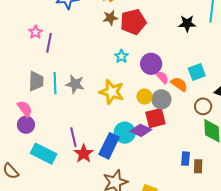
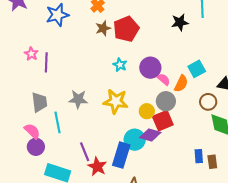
cyan line: (55, 83) -> (57, 122), moved
orange semicircle: (179, 84) -> (181, 84), turned 90
yellow circle: (144, 97) -> (147, 111), moved

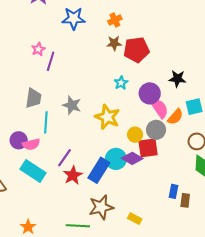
black star: (180, 22) -> (177, 79), moved
pink semicircle: (164, 79) -> (159, 108), size x1.5
pink semicircle: (32, 131) -> (31, 144), moved, turned 108
purple line: (85, 152) -> (64, 158), turned 42

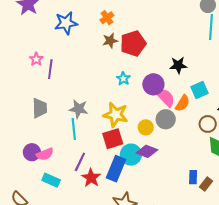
cyan line: (46, 122) -> (74, 129), moved
red square: (148, 148) -> (113, 139), moved
cyan rectangle: (33, 171) -> (51, 180), size x0.7
brown rectangle: (185, 200) -> (206, 184), turned 40

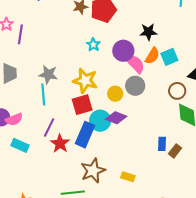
orange semicircle: (183, 103) -> (152, 56), moved

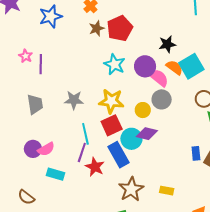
cyan star: (93, 45) -> (114, 64), size x1.5
orange semicircle: (152, 56) -> (174, 67), turned -78
cyan square: (169, 57) -> (191, 66), size x1.4
cyan line: (43, 94) -> (85, 134), moved
blue rectangle: (85, 135) -> (118, 155), turned -45

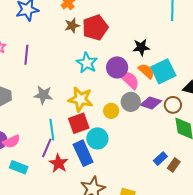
purple line: (41, 64) -> (26, 55), moved
purple diamond: (147, 134) -> (151, 103), moved
blue rectangle: (196, 153) -> (160, 159), turned 48

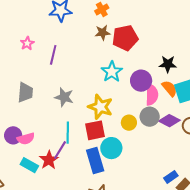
pink semicircle: (130, 80) -> (152, 95), turned 40
red star: (59, 163) -> (49, 160), moved

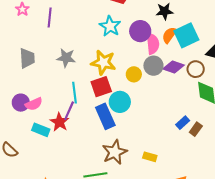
orange semicircle: (169, 88) -> (169, 35), turned -96

